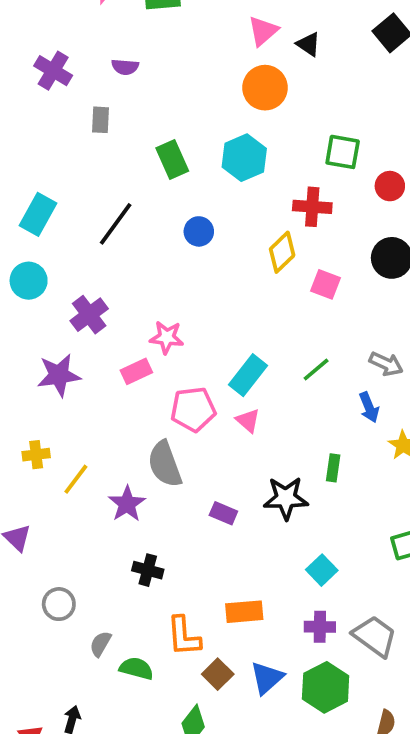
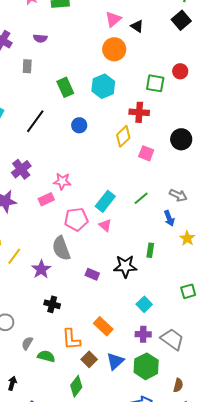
red circle: (390, 186) -> (180, 71), moved
orange rectangle: (244, 612) -> (103, 326), turned 48

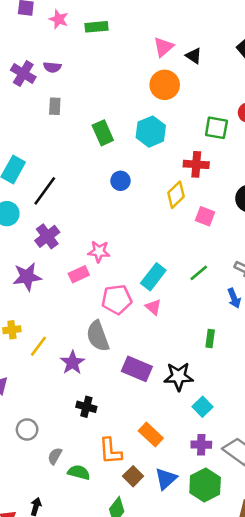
purple semicircle: (40, 38) -> (52, 67), moved
black line: (35, 121) -> (45, 191), moved
black star: (125, 266) -> (179, 376), moved
purple rectangle: (92, 274) -> (137, 369), size x1.6

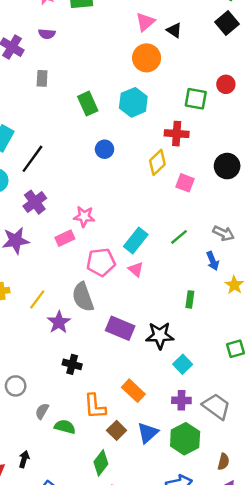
purple semicircle: (52, 67) -> (47, 34), moved
yellow line: (38, 346) -> (37, 299), moved

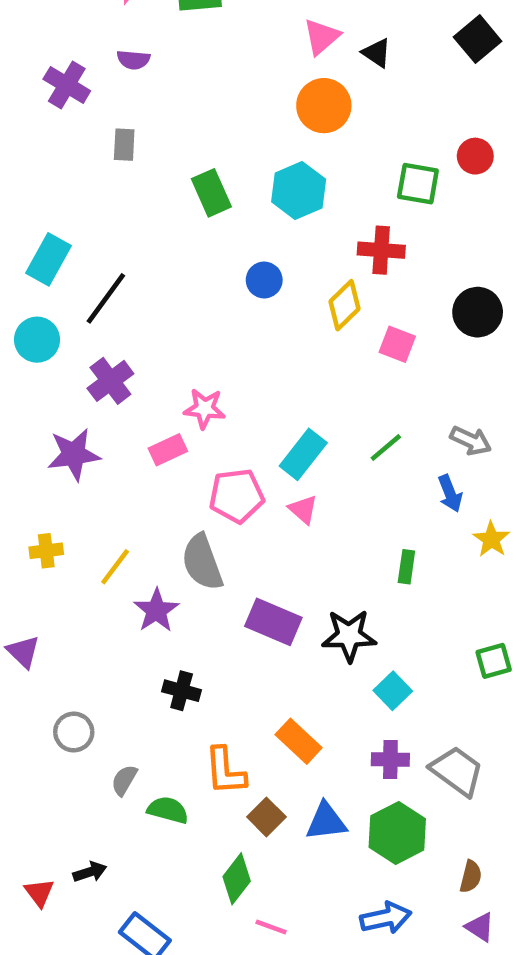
blue circle: (105, 149) -> (264, 280), moved
blue triangle: (148, 433) -> (326, 821), turned 35
black arrow: (24, 459) -> (90, 872), turned 56

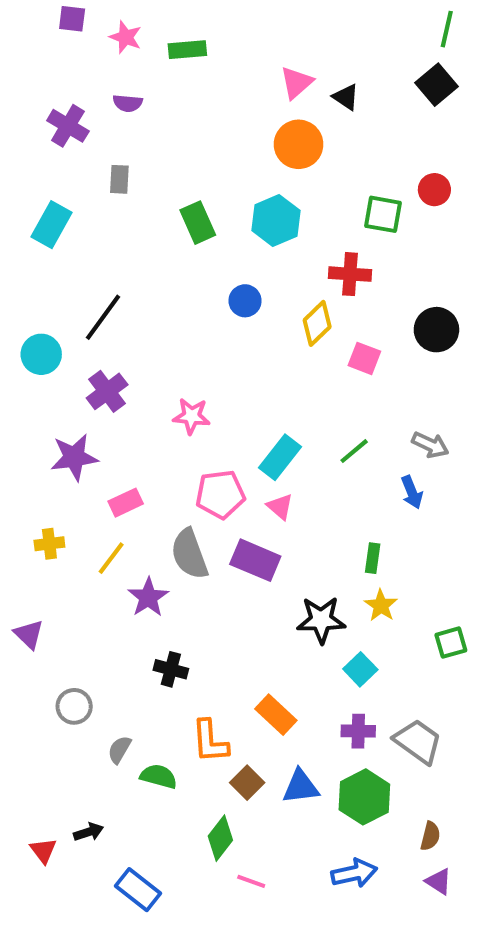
cyan rectangle: (49, 259) -> (51, 225), moved
pink rectangle: (168, 450) -> (126, 503), moved
yellow star: (491, 539) -> (381, 605), moved
purple rectangle: (273, 622) -> (255, 560), moved

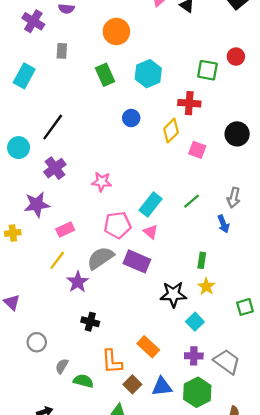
orange circle: (299, 144) -> (116, 32), moved
gray arrow: (430, 445) -> (234, 198), turned 78
yellow cross: (49, 544) -> (13, 233), moved
gray semicircle: (189, 554) -> (100, 258), turned 76

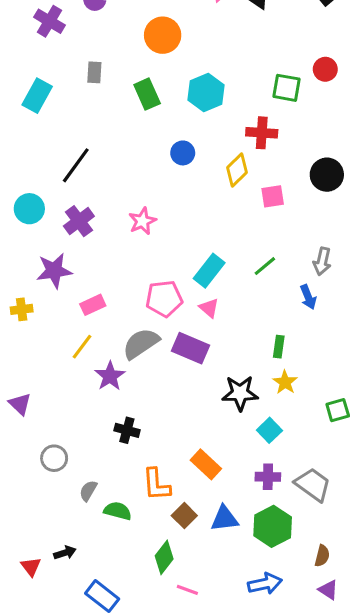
gray rectangle: (62, 51) -> (94, 72), moved
cyan circle: (19, 148) -> (29, 209), moved
pink square: (197, 150) -> (273, 196), turned -30
pink star: (102, 182) -> (142, 221), moved, turned -30

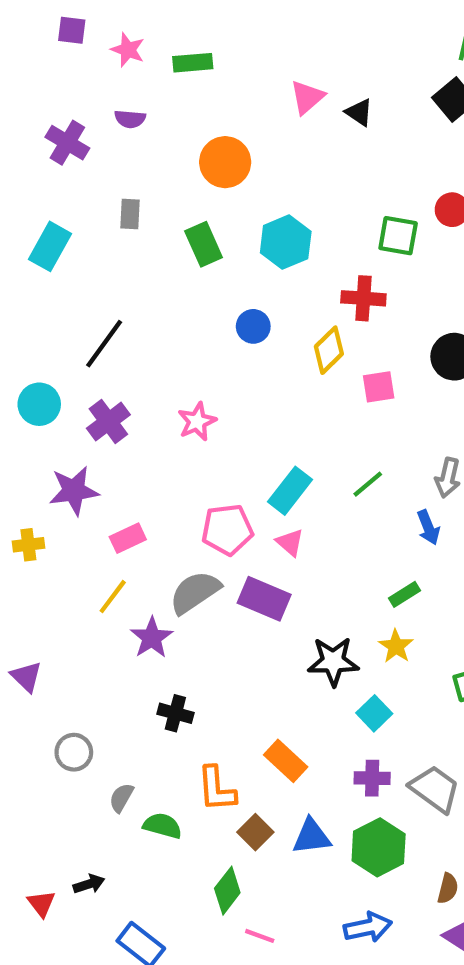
green rectangle: (279, 347) -> (405, 594), moved, turned 50

